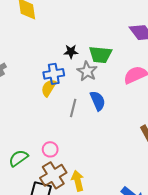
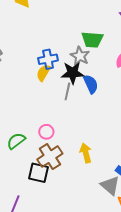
black star: (71, 52) -> (73, 73), moved, size x1.6
yellow arrow: (78, 181) -> (86, 153), moved

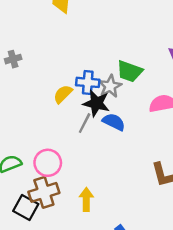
blue cross: (48, 59) -> (88, 82), moved
blue semicircle: (91, 84) -> (114, 122), turned -54
pink circle: (46, 132) -> (48, 163), size x1.5

